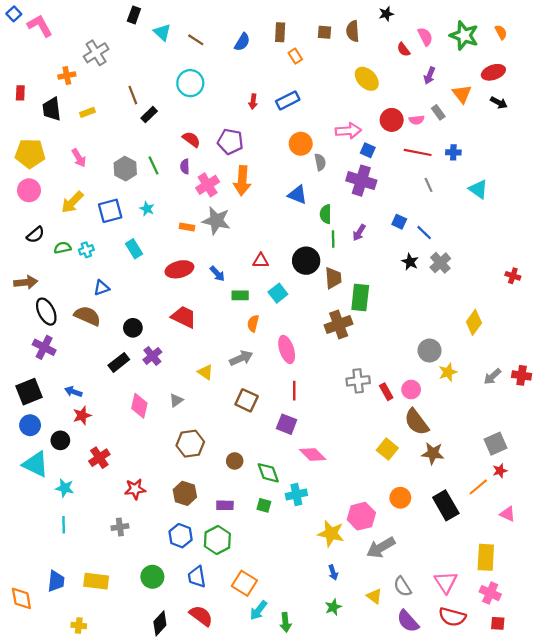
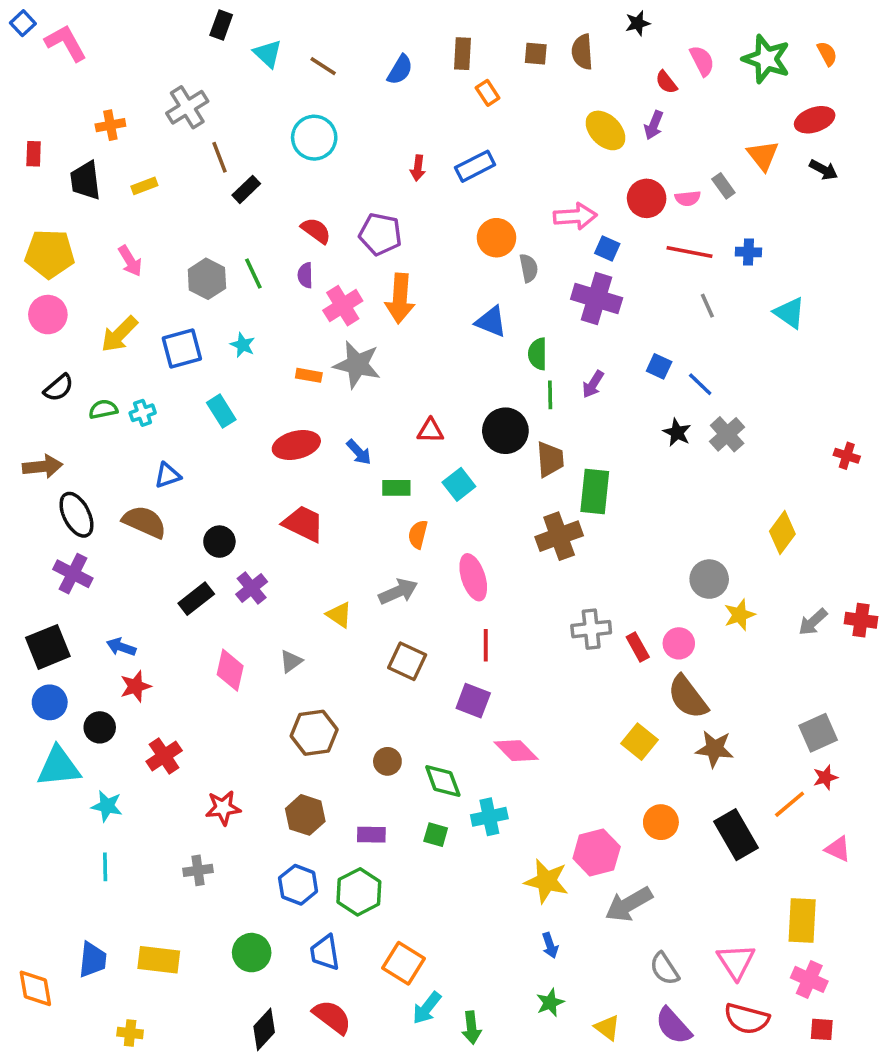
gray cross: (96, 53) -> (187, 107), moved
purple arrow: (430, 76) -> (654, 125), moved
cyan triangle: (35, 464) -> (59, 767), turned -32
yellow triangle: (374, 596) -> (607, 1028), moved

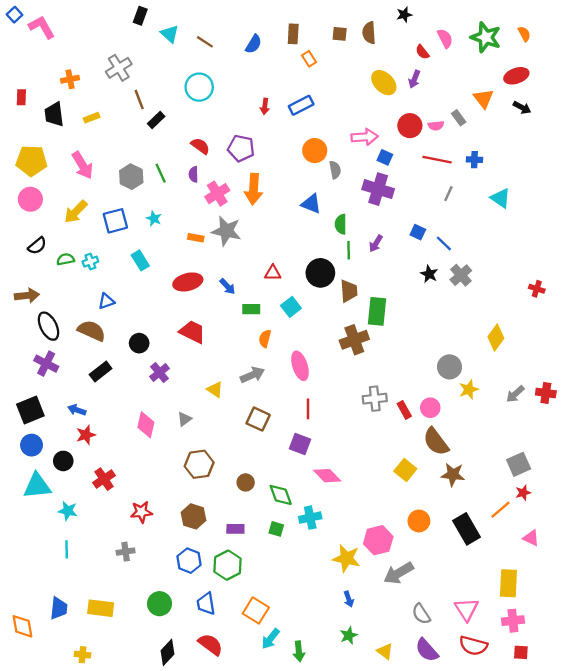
pink arrow: (130, 261) -> (82, 165), size x1.4
gray line: (707, 306) -> (448, 194), turned 49
black rectangle: (196, 599) -> (101, 371), moved
pink cross: (809, 979) -> (513, 621), turned -30

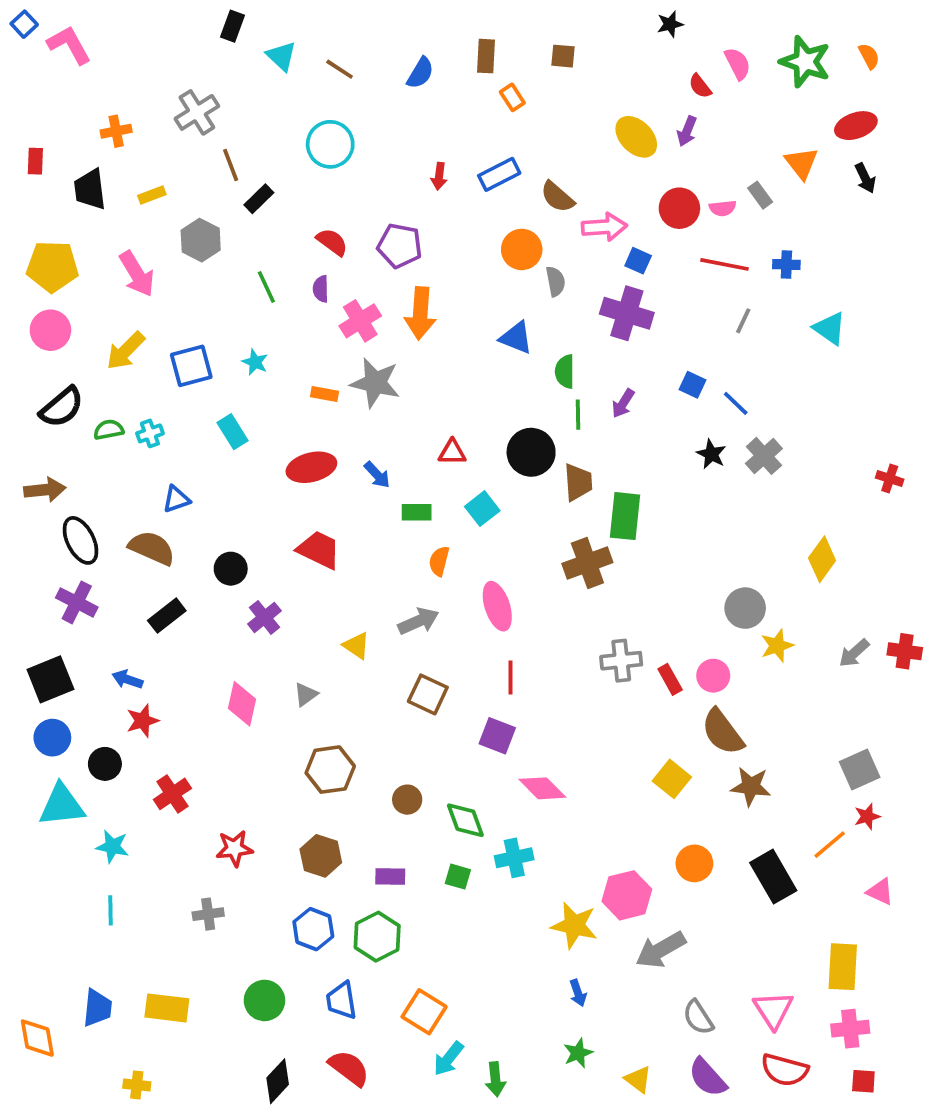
brown semicircle: (369, 33) -> (557, 197), moved, turned -45
black arrow: (522, 108) -> (865, 178), turned 36
gray hexagon: (131, 177) -> (201, 240), moved
black semicircle: (37, 246) -> (62, 407), size x1.4

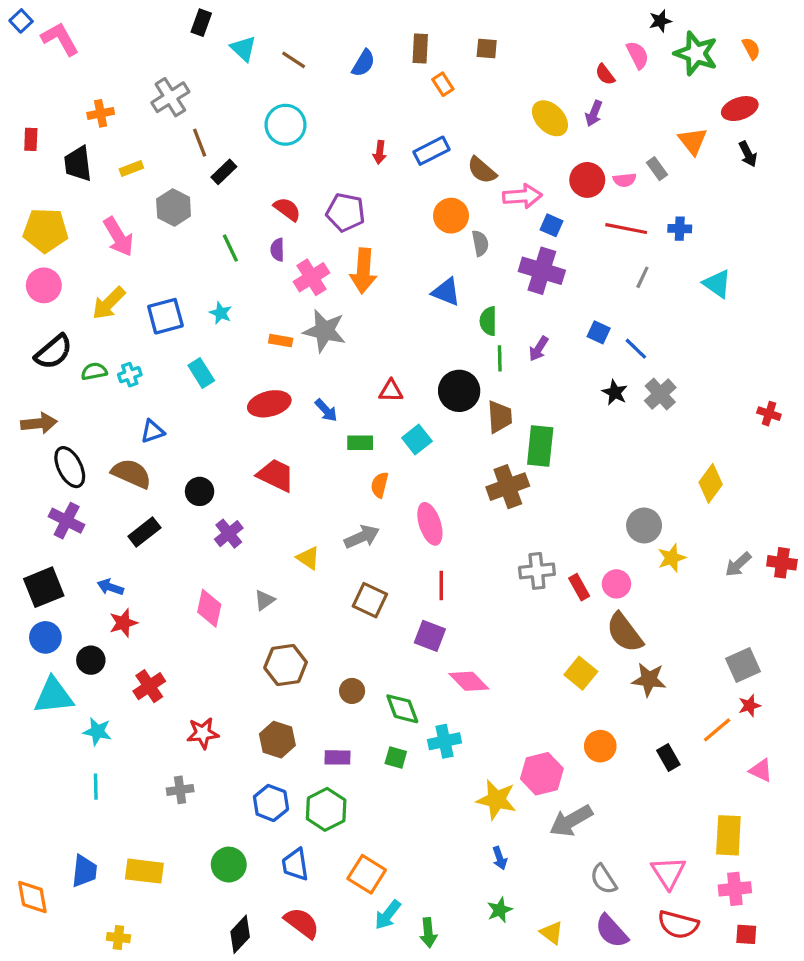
black star: (670, 24) -> (660, 21), moved
black rectangle: (773, 877) -> (668, 757), size x0.6

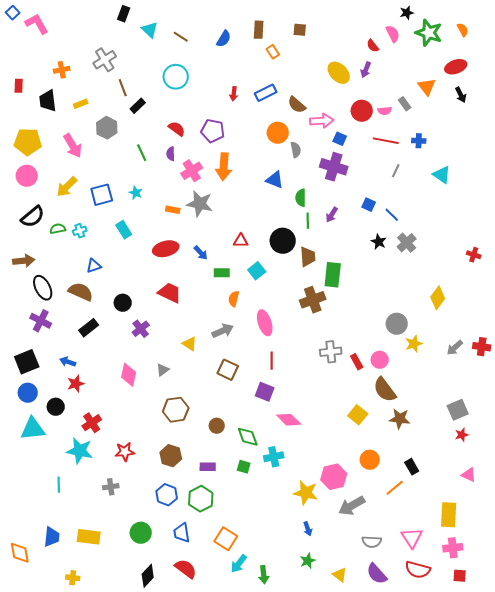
orange line: (717, 730) -> (395, 488), moved
cyan star: (97, 732) -> (80, 451), moved, size x1.5
gray semicircle: (603, 879) -> (372, 542), turned -54

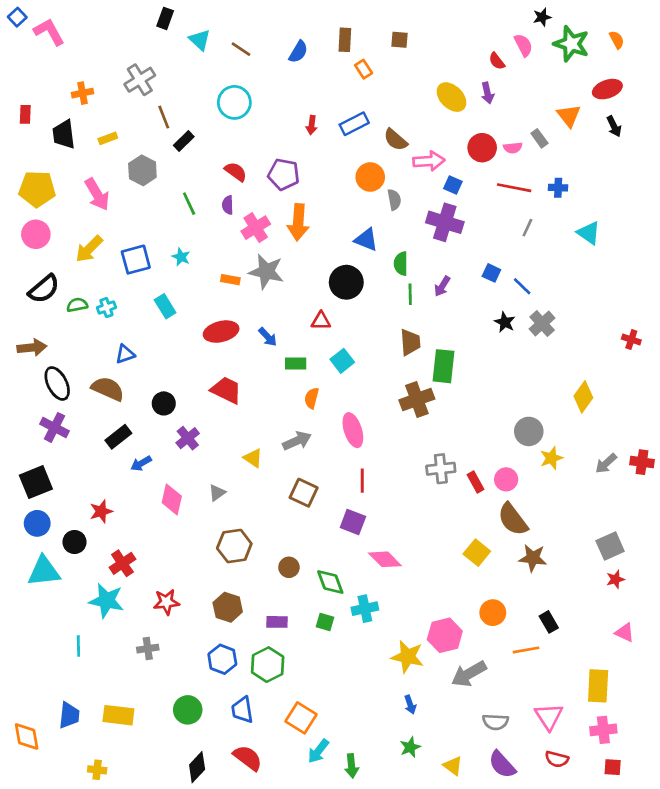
purple arrow: (366, 70) -> (487, 93), turned -35
black circle: (283, 241) -> (346, 282), moved
blue arrow: (68, 362) -> (141, 463), moved, turned -49
orange line: (395, 488) -> (526, 650), turned 30
red semicircle: (418, 570) -> (557, 759), size x0.7

